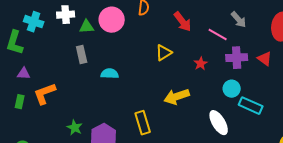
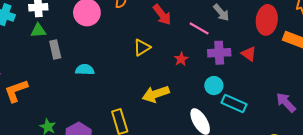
green triangle: (87, 27) -> (38, 31), moved

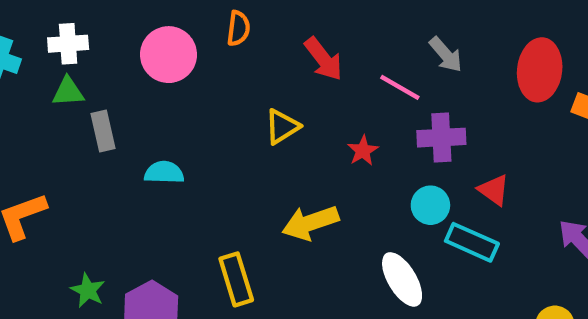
red triangle: (249, 54) -> (494, 190), moved

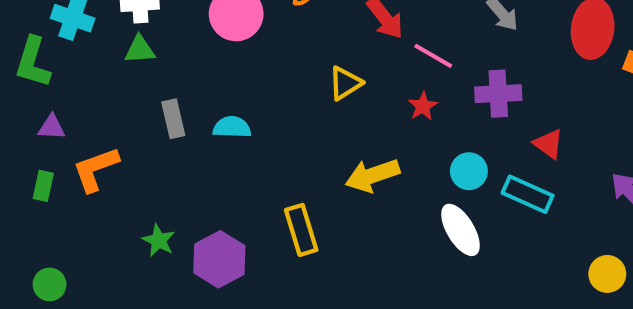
pink line: (400, 87) -> (433, 56), moved
gray rectangle: (103, 131) -> (173, 119), moved
cyan circle: (430, 205) -> (469, 171), moved

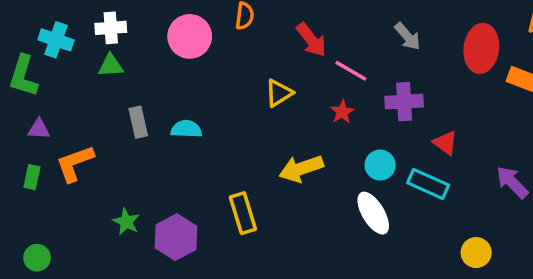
yellow circle: (607, 274) -> (476, 253), moved

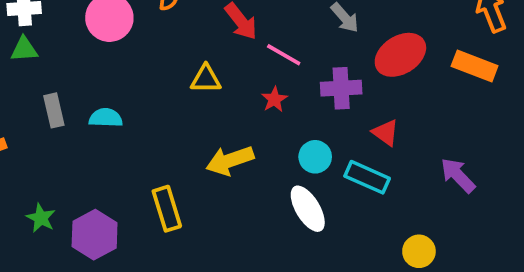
red ellipse: (481, 48) -> (400, 55), moved, turned 51
yellow triangle: (279, 93) -> (206, 79), turned 32

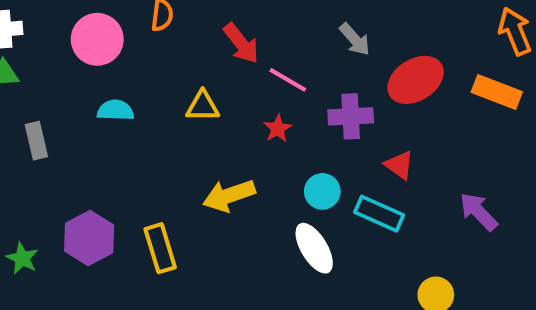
cyan semicircle: (106, 118) -> (115, 110), moved
purple hexagon: (95, 235) -> (89, 238), moved

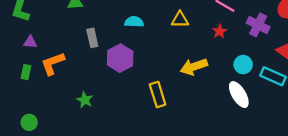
purple cross: (351, 116) -> (258, 25), turned 30
purple hexagon: (89, 238) -> (120, 58), moved

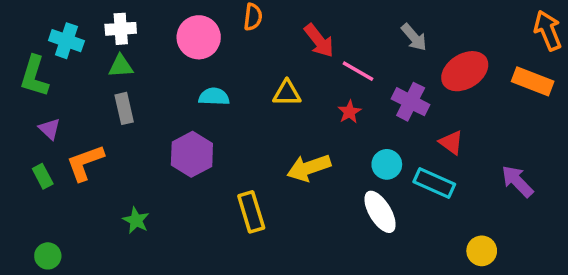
gray rectangle: (92, 38) -> (124, 108), moved
purple triangle: (30, 42) -> (50, 129), turned 40
green rectangle: (26, 72) -> (43, 176), turned -40

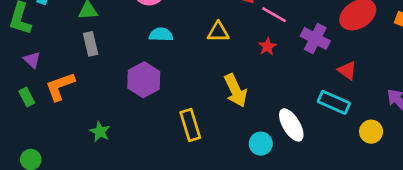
cyan circle: (387, 164) -> (261, 144), moved
yellow arrow: (309, 168) -> (235, 90), turned -96
yellow circle: (482, 251) -> (371, 132), moved

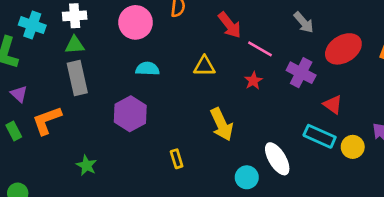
gray rectangle: (91, 44) -> (77, 78), size x1.4
yellow rectangle: (190, 125) -> (177, 159), size x0.6
yellow circle: (371, 132) -> (353, 147), moved

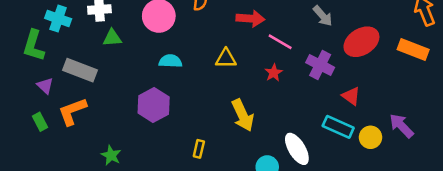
red arrow: (230, 25) -> (250, 19), turned -48
green triangle: (75, 45) -> (112, 38), moved
gray rectangle: (77, 78) -> (80, 70), moved, turned -56
yellow rectangle: (177, 159) -> (199, 149), turned 30

